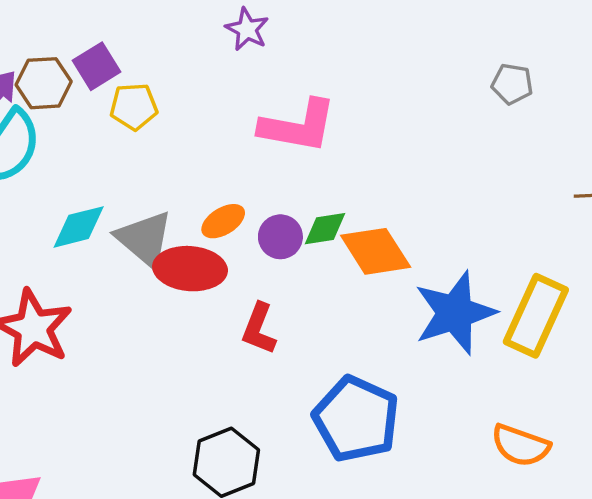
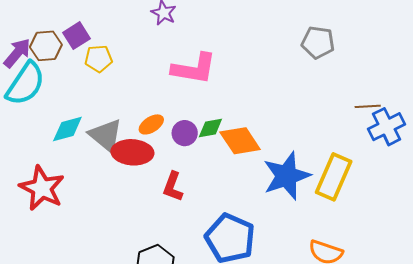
gray pentagon: (512, 84) -> (318, 42), size x1.4

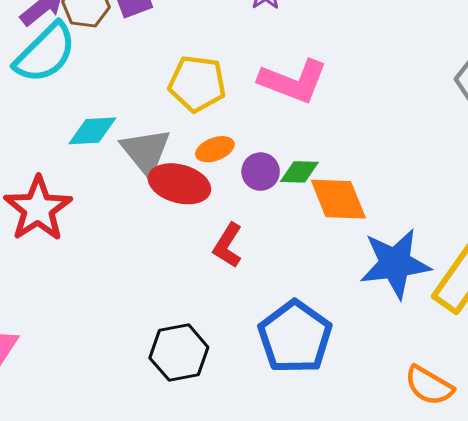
yellow pentagon: (98, 59) -> (197, 84), moved, size x1.4

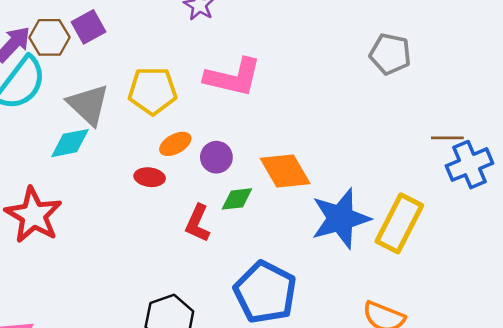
gray triangle: (146, 151) -> (88, 105), moved
green diamond: (299, 172) -> (237, 199), moved
red ellipse: (179, 184) -> (150, 177), size x0.6

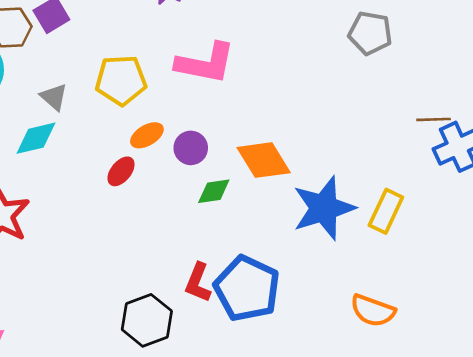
gray triangle: (88, 105) -> (54, 97), size x0.6
red ellipse: (150, 177) -> (121, 171), turned -56
red L-shape: (198, 223) -> (198, 283), moved
yellow rectangle: (399, 223) -> (386, 211), size x0.7

